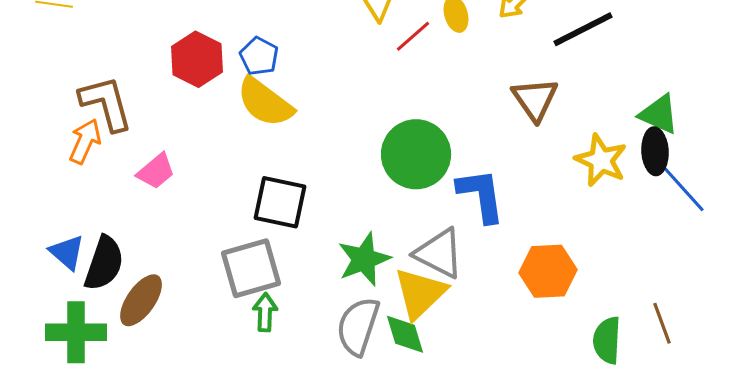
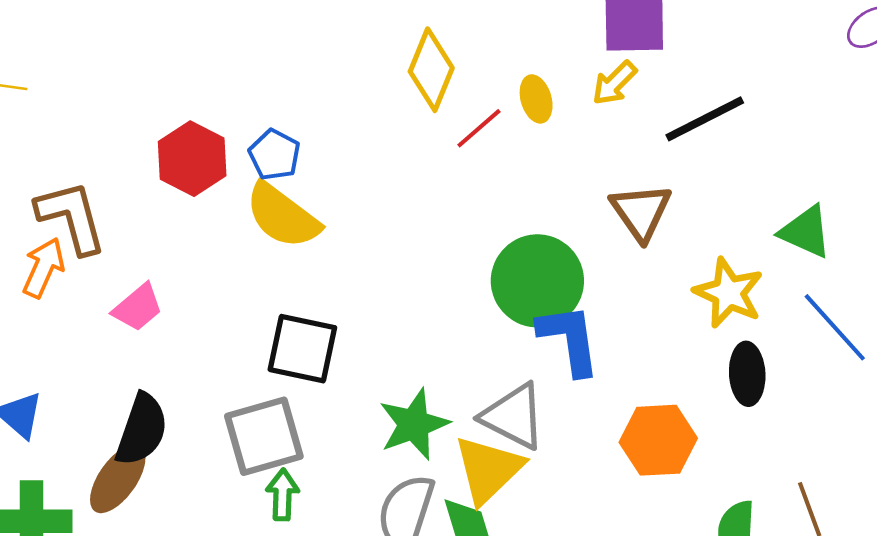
black ellipse: (655, 151) -> (747, 374), moved
green circle: (416, 154) -> (537, 281), moved
black semicircle: (104, 263) -> (142, 430), moved

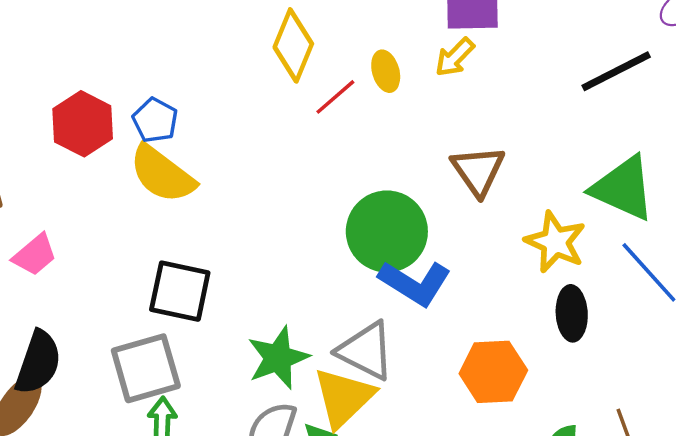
black line: (705, 119) -> (616, 71), moved
green triangle: (806, 232) -> (623, 188), size x1.4
blue L-shape: (569, 339) -> (415, 283), turned 130

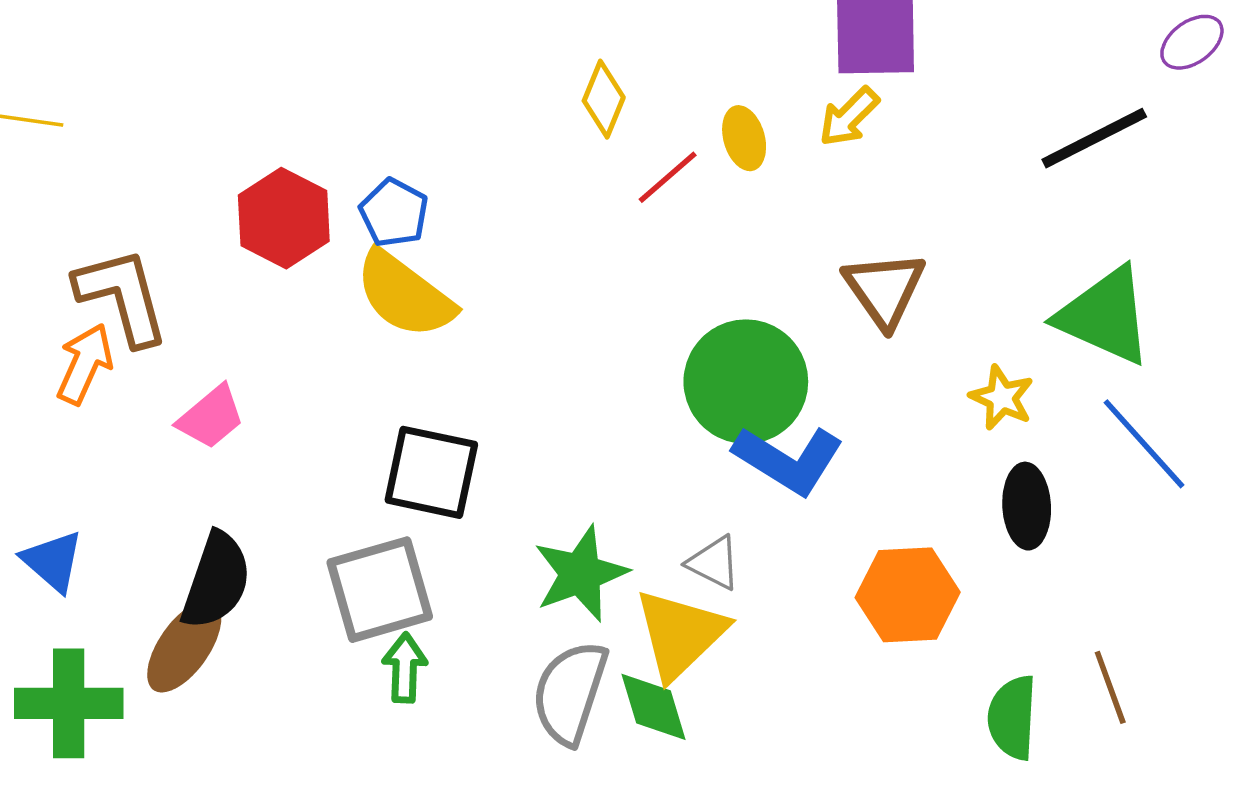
yellow diamond: (293, 45) -> (604, 99), size x0.7
yellow star: (555, 242) -> (1002, 398), size x0.7
gray triangle: (366, 351) -> (714, 563), size x0.6

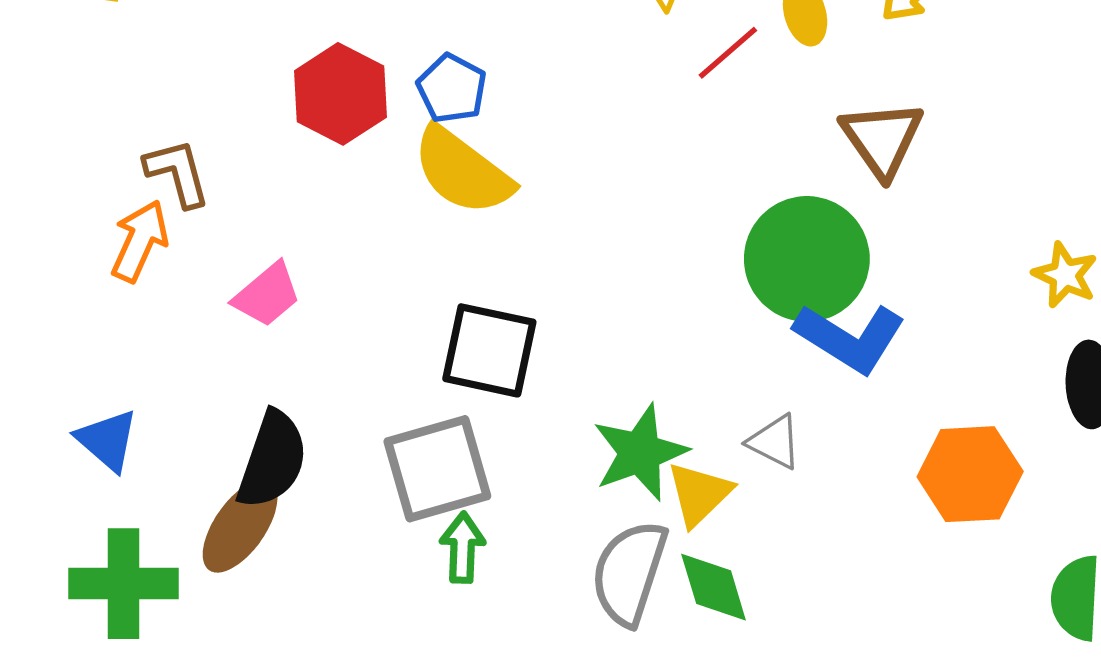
brown triangle: (884, 289) -> (882, 139), moved
brown L-shape: (122, 296) -> (177, 173), size x0.7
yellow triangle: (680, 634) -> (699, 494), moved, size x0.7

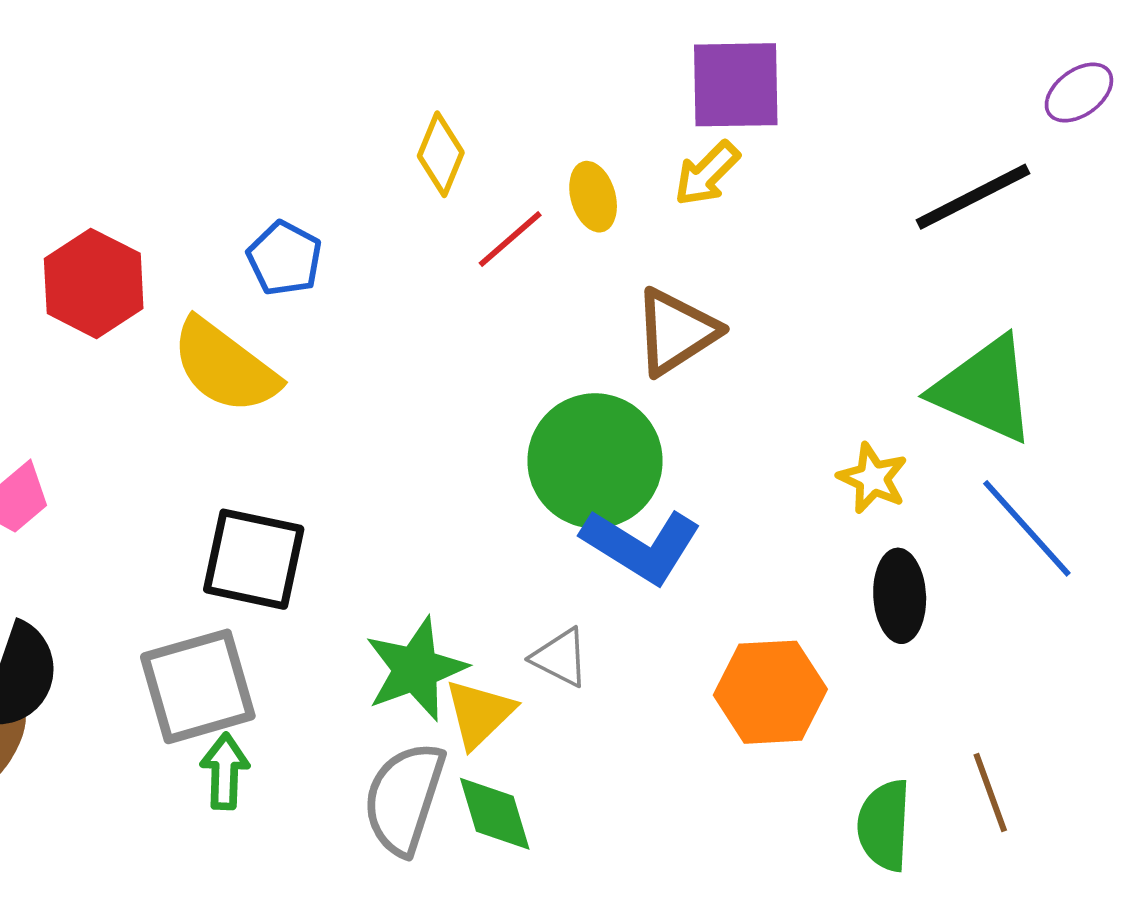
blue pentagon: (452, 89) -> (285, 258), moved
brown triangle: (882, 139) -> (676, 332), turned 32

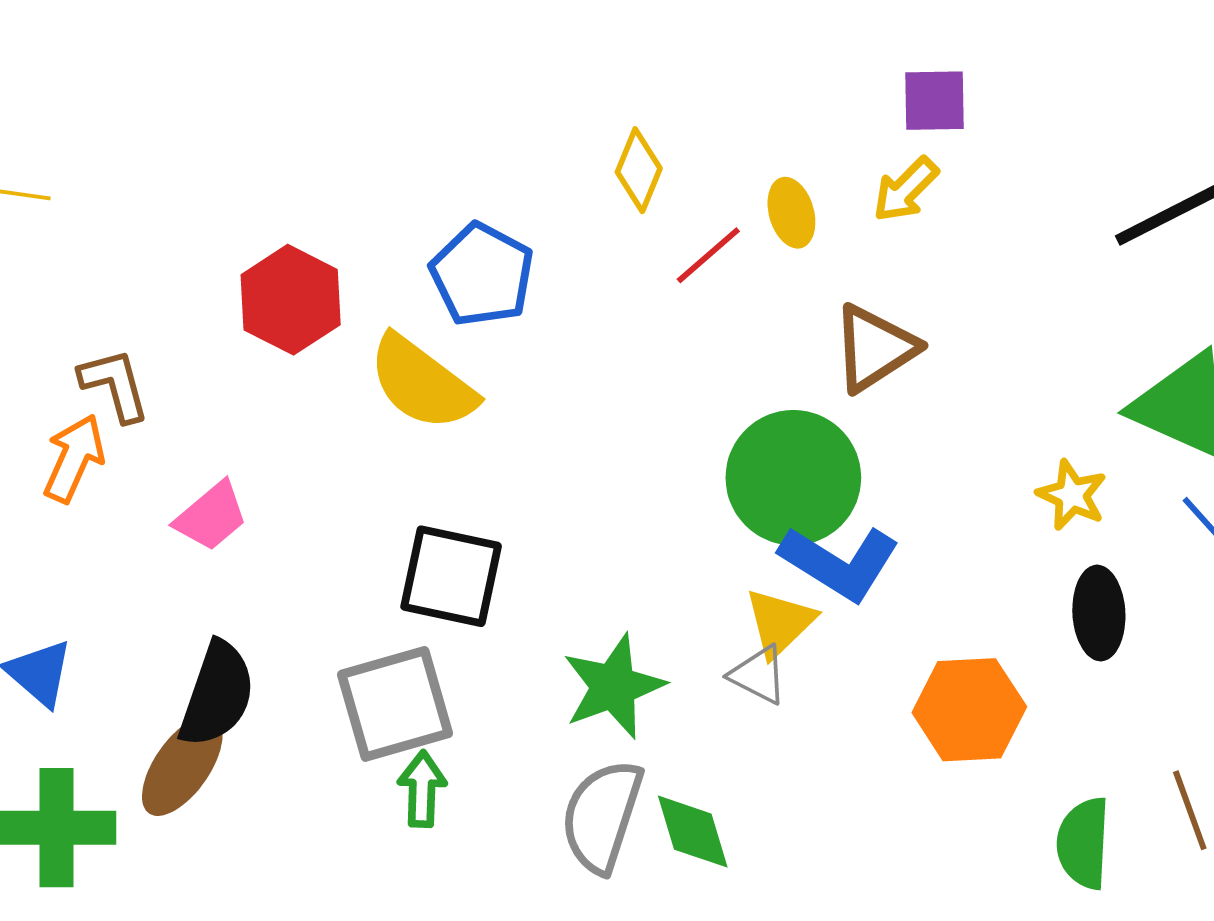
purple square: (736, 85) -> (935, 101), size x0.7
blue pentagon: (285, 258) -> (482, 275), size x1.4
yellow triangle: (479, 713) -> (780, 623), moved

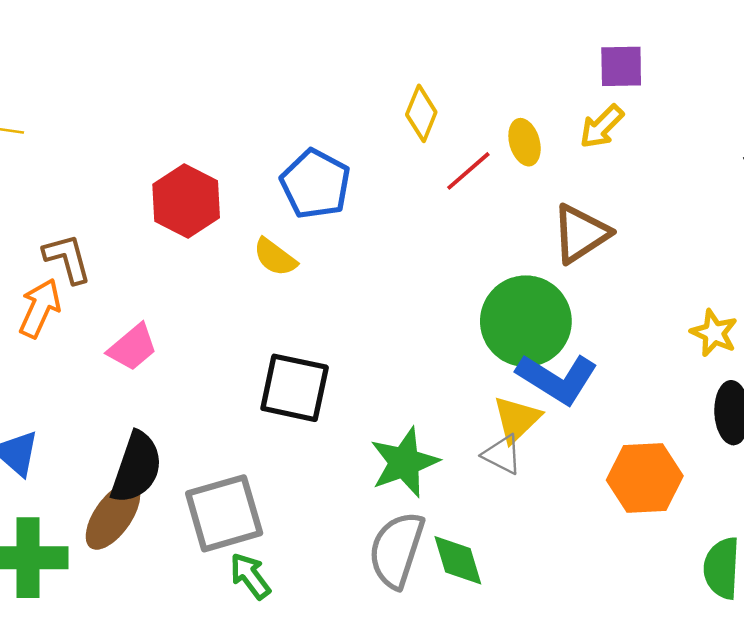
yellow semicircle: (422, 383) -> (275, 257), size x0.6
gray square: (395, 704) -> (224, 513), moved
green arrow: (422, 789) -> (250, 576), moved, turned -39

